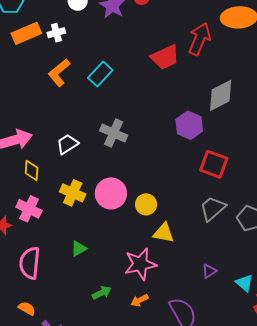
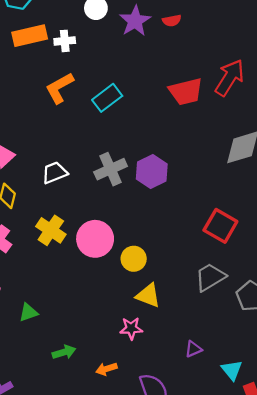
purple hexagon: (189, 125) -> (152, 172), moved
gray cross: (114, 133) -> (111, 169), turned 32
green triangle: (79, 249) -> (28, 312), moved
pink star: (140, 264) -> (131, 328), moved, size x0.6

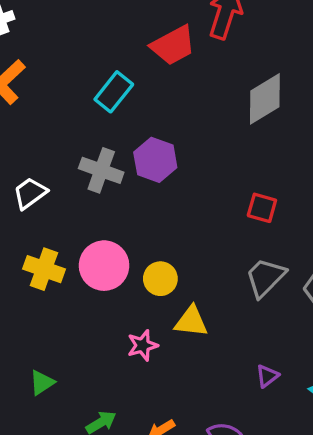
cyan rectangle: (107, 98) -> (114, 92), moved
gray cross: (111, 169) -> (101, 170), turned -32
red square: (220, 226) -> (262, 208), size x0.7
pink star: (131, 328) -> (143, 345), moved

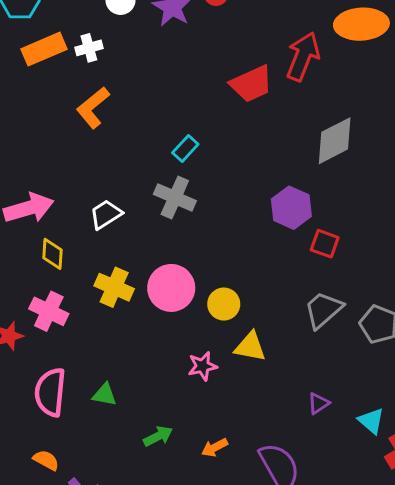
cyan rectangle: (114, 92) -> (185, 149), moved, size x0.7
purple hexagon: (155, 160) -> (291, 208), moved
green triangle: (42, 383) -> (105, 395), turned 40

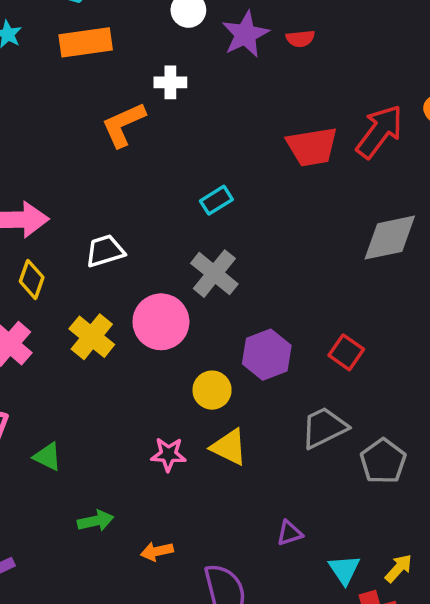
white cross: (89, 48) -> (170, 82), moved
gray cross: (175, 198) -> (214, 274), moved
purple hexagon: (291, 208) -> (267, 355), moved
pink circle: (171, 288) -> (161, 322), moved

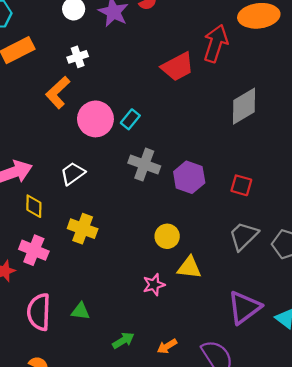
pink circle: (161, 322) -> (95, 119), moved
purple hexagon: (267, 355) -> (189, 177), moved
purple triangle: (290, 533) -> (244, 308), size x2.0

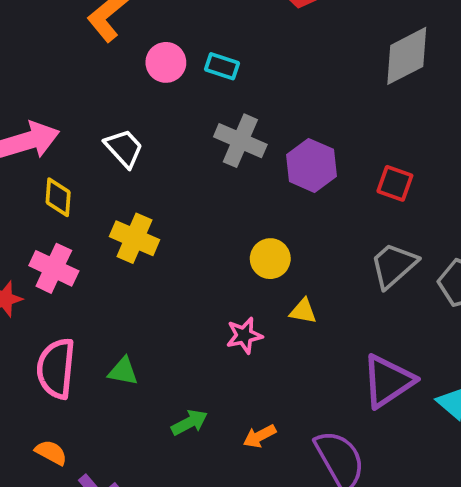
pink circle: (95, 119) -> (166, 62), size x0.7
cyan rectangle: (130, 119) -> (222, 66), turned 66
white trapezoid: (73, 173) -> (124, 148), turned 80
yellow triangle: (189, 268) -> (303, 311), size x0.7

